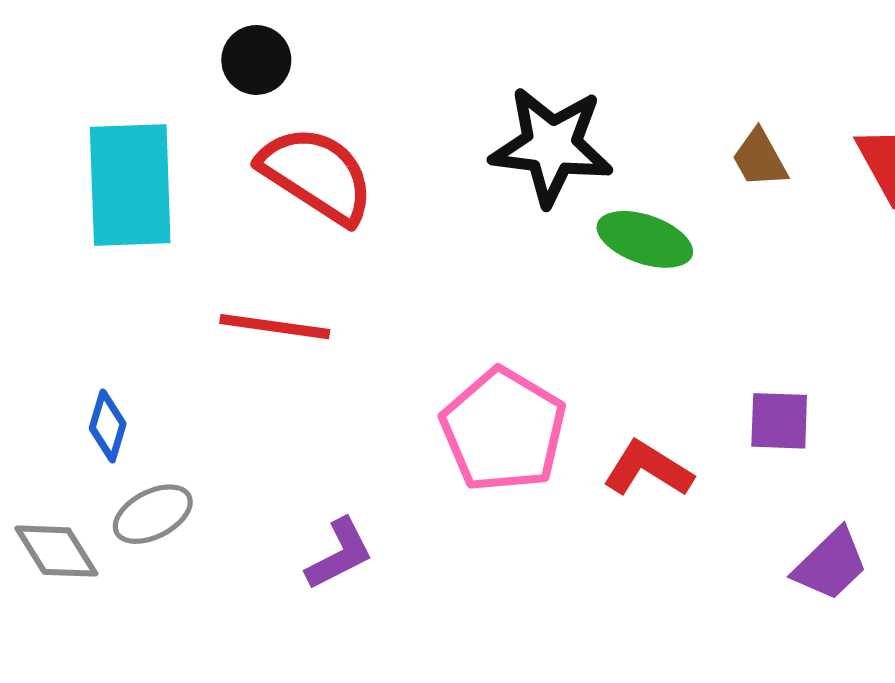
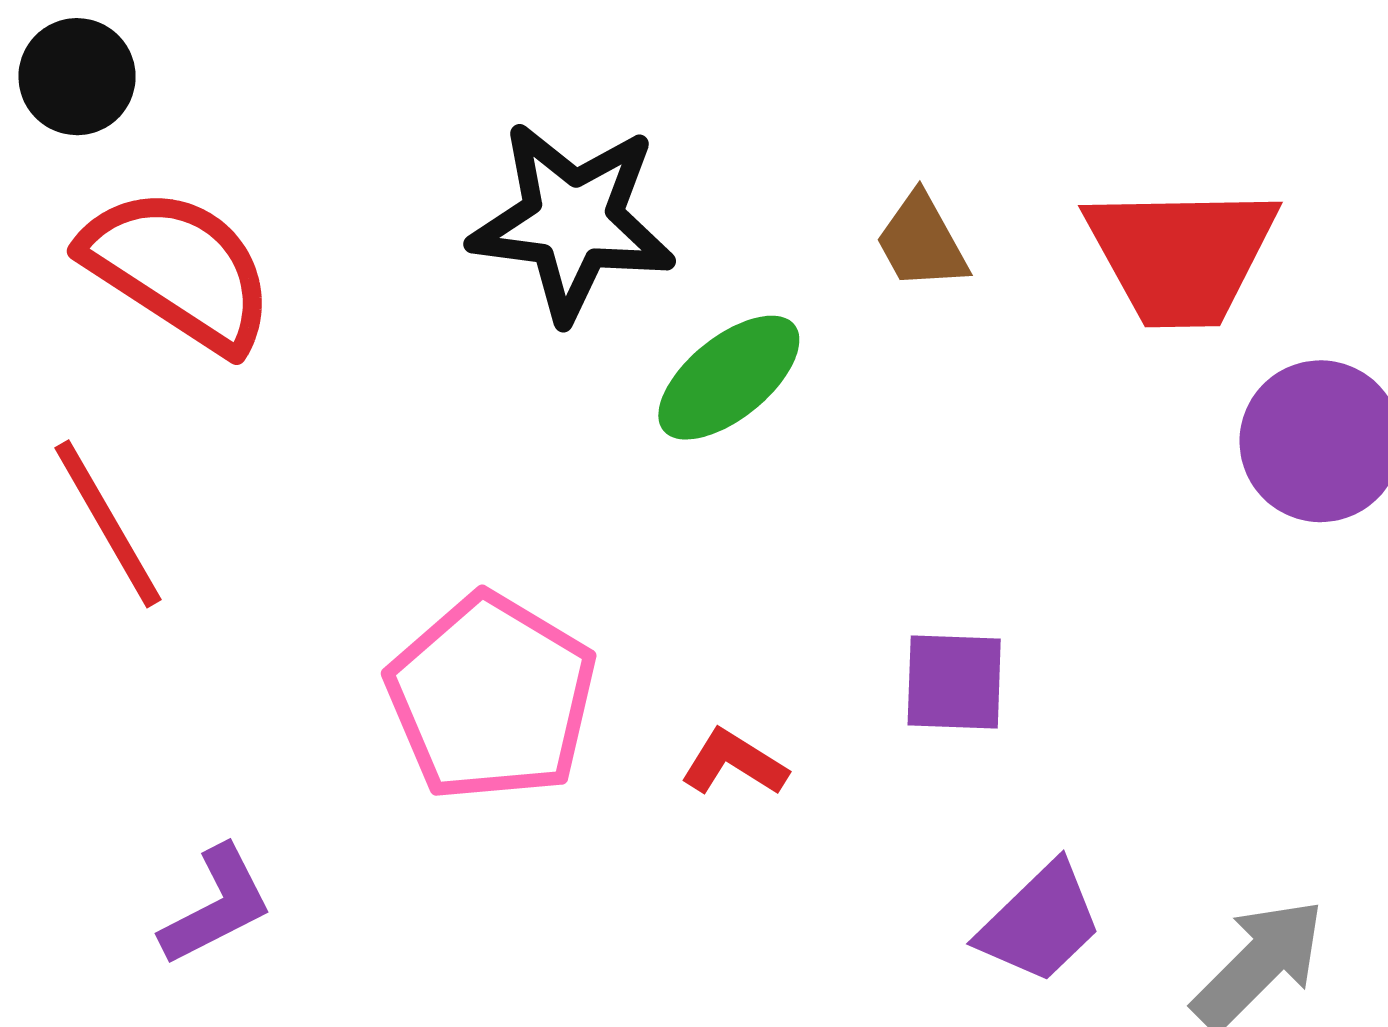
green ellipse: (645, 239) -> (729, 378), turned -58
red line: (275, 327) -> (108, 524), turned 52
red L-shape: (648, 469) -> (734, 763), size x0.7

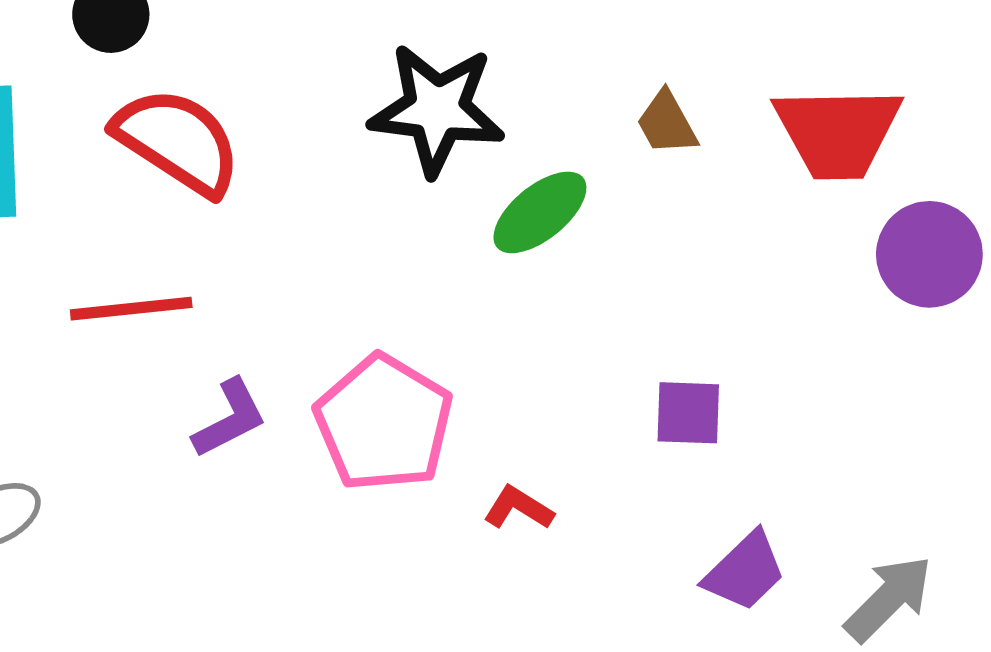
red line: (108, 524) -> (131, 309), turned -66
red L-shape: (734, 763) -> (518, 508), moved
purple L-shape: (216, 906) -> (230, 419), moved

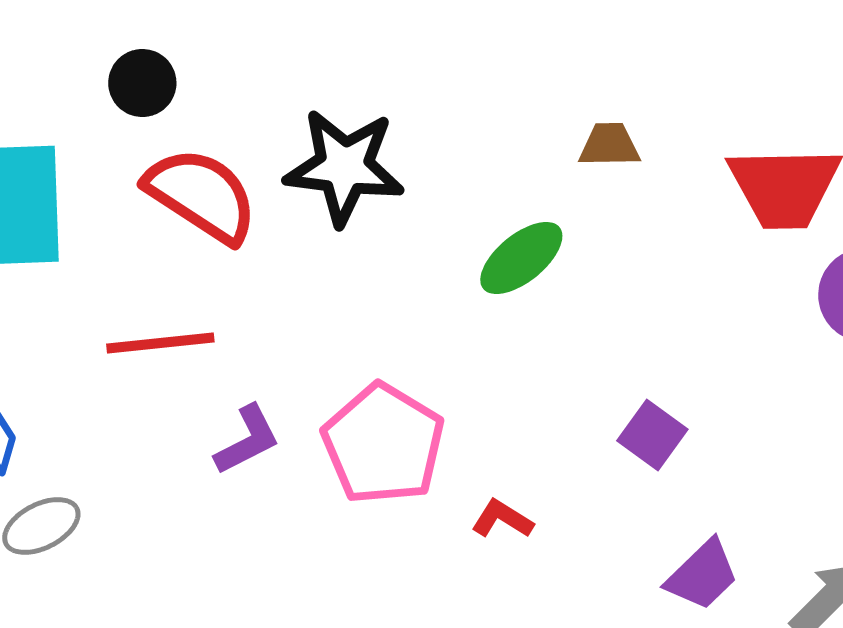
black star: (437, 109) -> (344, 167), moved
brown trapezoid: (667, 123) -> (609, 145), moved, turned 118
purple square: (688, 413) -> (652, 435), turned 34

